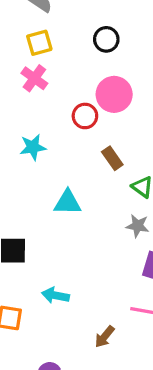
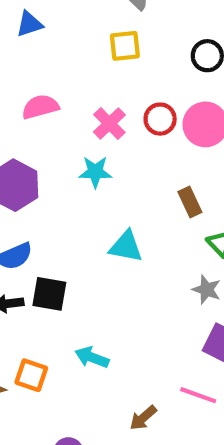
pink cross: (34, 78) -> (109, 123), moved
red circle: (85, 116) -> (160, 119), moved

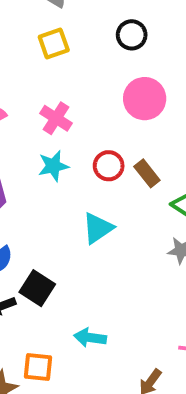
red circle: (160, 119) -> (109, 166), moved
cyan triangle: (126, 247) -> (98, 228), turned -32
black square: (49, 294) -> (37, 288), turned 36

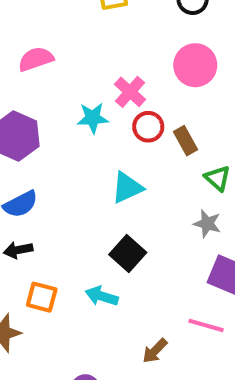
pink cross: (56, 118) -> (130, 92), moved
black square: (37, 288) -> (128, 254), moved
orange square: (38, 367) -> (42, 297), moved

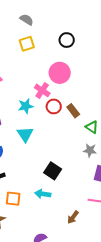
pink circle: (195, 65) -> (60, 73), moved
cyan triangle: (127, 188) -> (25, 134), moved, turned -30

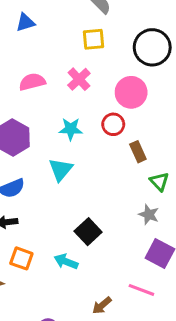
black circle: (67, 40) -> (152, 47), size x1.6
pink cross: (42, 90) -> (79, 79), moved
red circle: (54, 106) -> (113, 124), moved

